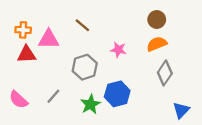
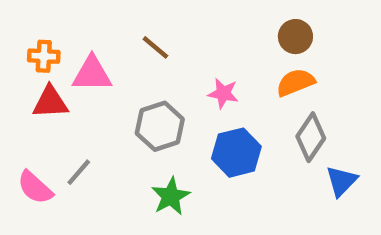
blue hexagon: (117, 94) -> (236, 153), moved
gray line: (53, 96) -> (79, 172), moved
blue triangle: (181, 110) -> (341, 181), moved

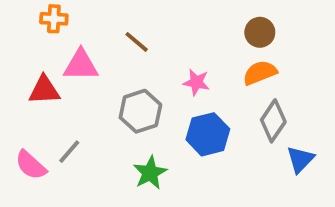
orange cross: (44, 56) -> (54, 19), moved

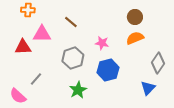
gray diamond: (273, 121) -> (158, 63), moved
blue triangle: (300, 159) -> (148, 88), moved
pink semicircle: (31, 165) -> (18, 96), moved

